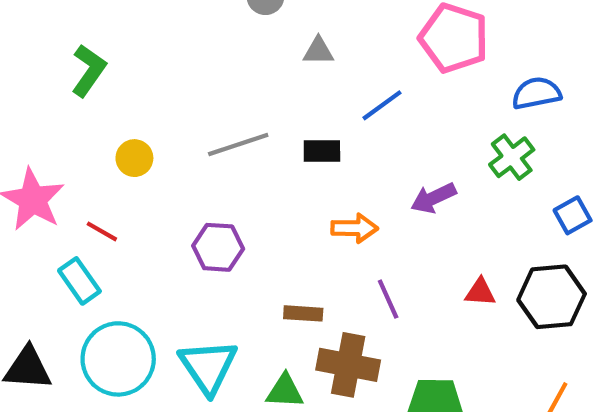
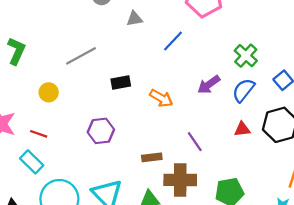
blue semicircle: (536, 93) -> (243, 90), moved, turned -30
gray line: (238, 144) -> (81, 56), moved
black rectangle: (322, 151) -> (121, 83), moved
orange arrow: (355, 228) -> (161, 98), moved, turned 40

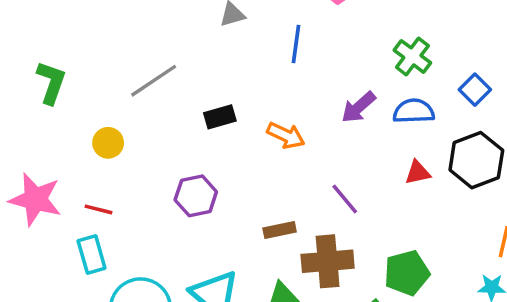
blue line: (173, 41) -> (296, 44), turned -30
blue semicircle: (243, 90) -> (414, 111), turned 55
cyan rectangle: (32, 162) -> (92, 254), turned 35

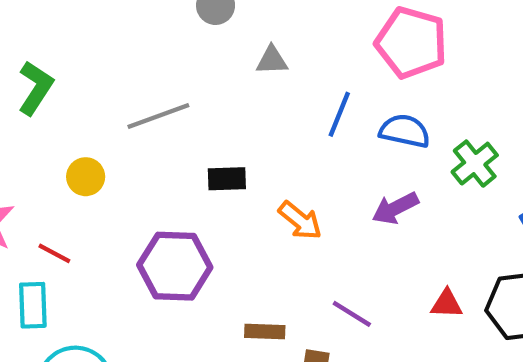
blue semicircle: (414, 111) -> (405, 131), moved
purple hexagon: (196, 196) -> (175, 266), size x1.4
purple line: (345, 199) -> (352, 314), turned -32

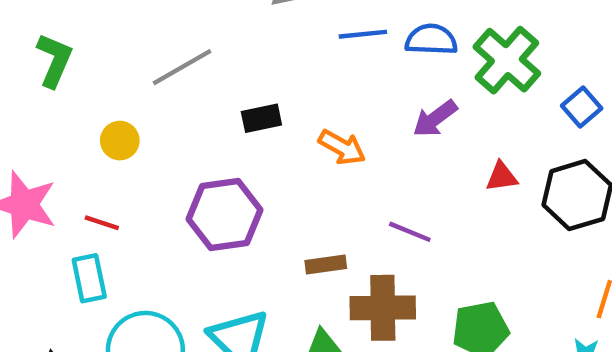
blue line: (339, 114) -> (363, 34), turned 72
green cross: (475, 164) -> (507, 60), size x1.4
red triangle: (447, 304) -> (502, 177), moved

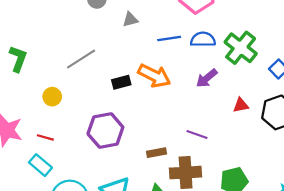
orange arrow: (342, 147) -> (154, 76), moved, size x1.4
cyan rectangle: (89, 278) -> (40, 165), turned -35

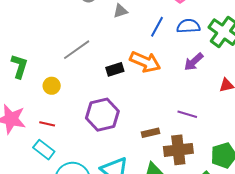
blue line: (169, 38) -> (157, 27), turned -50
green L-shape: (18, 59) -> (19, 66), moved

